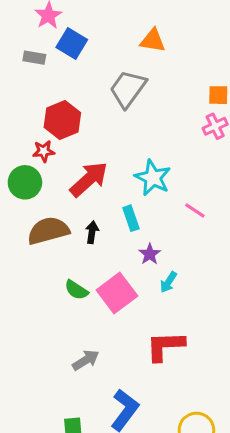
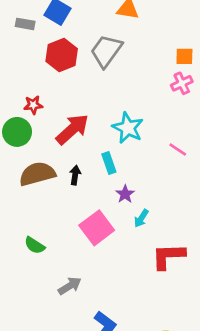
red hexagon: (62, 120) -> (62, 55), moved
pink line: (195, 210) -> (178, 149), moved
green semicircle: (76, 290) -> (35, 245), moved
red L-shape: (165, 346) -> (168, 256), moved

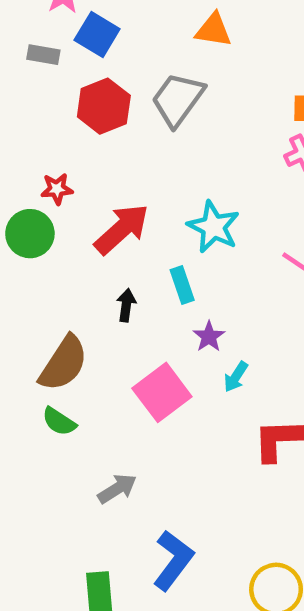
brown semicircle: (37, 174) -> (64, 363), moved, turned 138

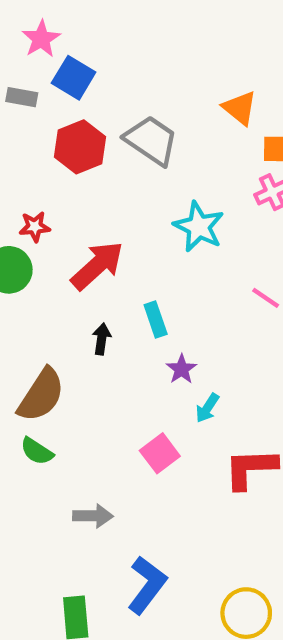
orange triangle: (213, 30) -> (240, 108), moved, turned 30
gray trapezoid: (178, 99) -> (151, 140), turned 88
cyan star: (213, 227) -> (199, 227), moved
pink square: (162, 392) -> (160, 453), moved, size x0.7
gray arrow: (117, 489) -> (93, 516), turned 33

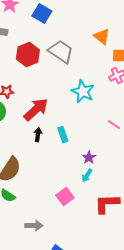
blue square: (74, 78) -> (42, 14), moved
black arrow: (102, 339) -> (38, 135), moved
purple star: (181, 369) -> (89, 158), moved

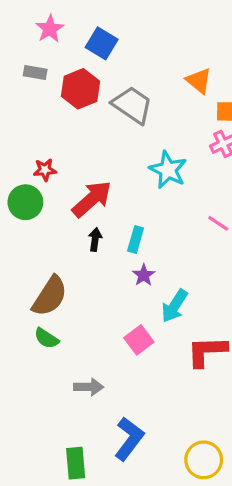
red hexagon: (28, 55) -> (80, 89), moved
cyan rectangle: (63, 135) -> (136, 239), turned 35
purple star: (89, 158) -> (144, 275), moved
cyan arrow: (87, 176) -> (174, 306), size x1.5

